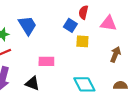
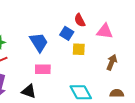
red semicircle: (83, 12) -> (80, 20), turned -40
blue trapezoid: (27, 25) -> (39, 42), moved

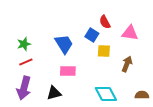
brown arrow: (112, 62) -> (127, 64), moved
black triangle: (29, 91) -> (54, 93), turned -35

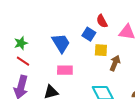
red line: (26, 62) -> (23, 61), turned 56
brown arrow: (127, 64) -> (115, 63), moved

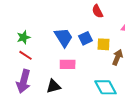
red semicircle: (102, 21) -> (98, 11), moved
blue square: (89, 34) -> (86, 38), moved, turned 32

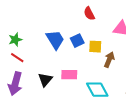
pink rectangle: (68, 64) -> (69, 75), moved
black triangle: (54, 86) -> (45, 80), moved, turned -35

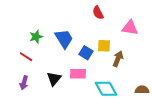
green star: (15, 40) -> (36, 37), moved
blue square: (77, 41) -> (86, 53), moved, turned -32
purple arrow: (15, 84) -> (24, 83), size x0.6

